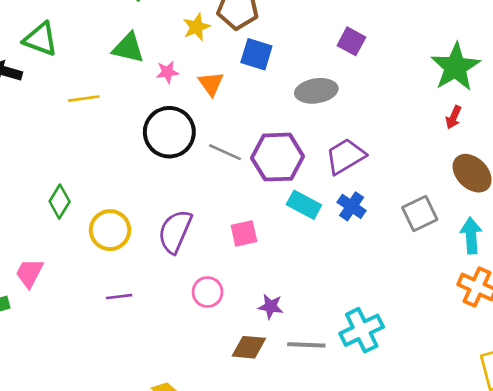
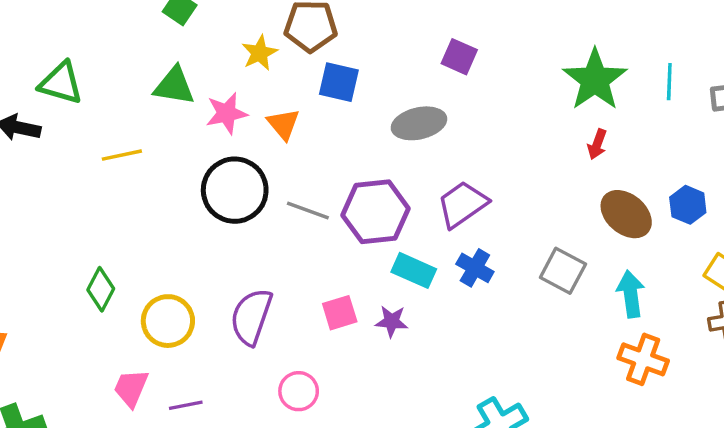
pink star: (167, 72) -> (227, 113), size x1.4
gray square: (420, 214) -> (563, 271), turned -32
pink trapezoid: (29, 273) -> (131, 388), moved
purple star: (271, 306) -> (392, 321), moved

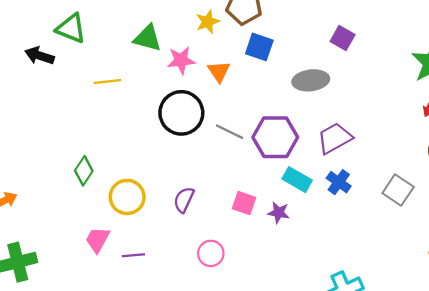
pink square: (340, 313) -> (244, 203), turned 30
purple semicircle: (251, 317) -> (184, 200), size x0.7

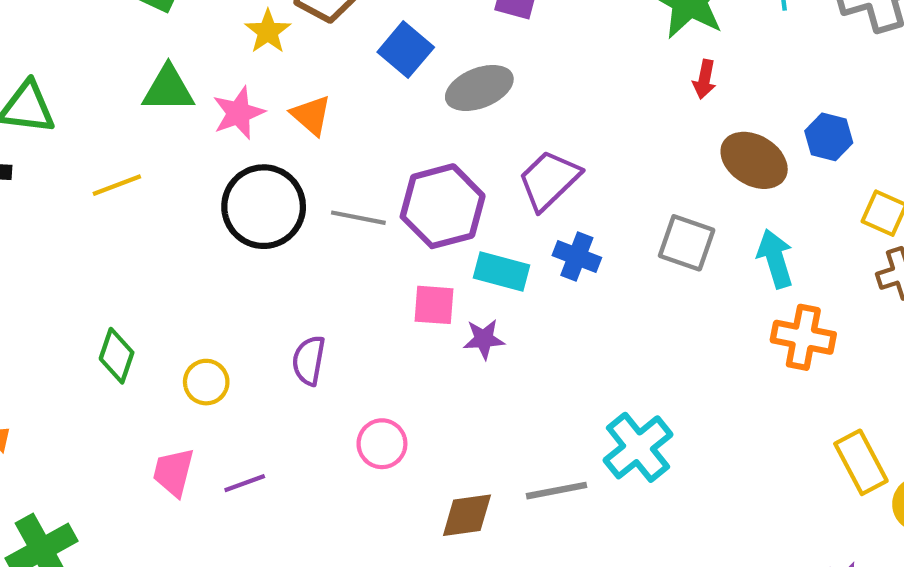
blue square: (259, 47) -> (406, 50), moved, turned 36
yellow circle: (127, 197) -> (206, 382), size x0.7
pink square: (244, 203) -> (434, 305), moved

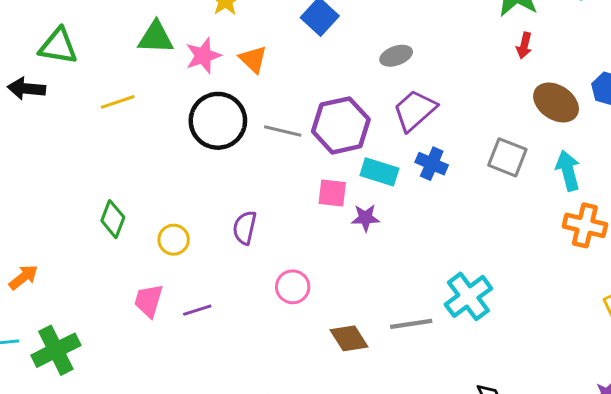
gray ellipse: (479, 88) -> (396, 56), moved, size x0.7
brown diamond: (467, 515) -> (349, 338), turned 63

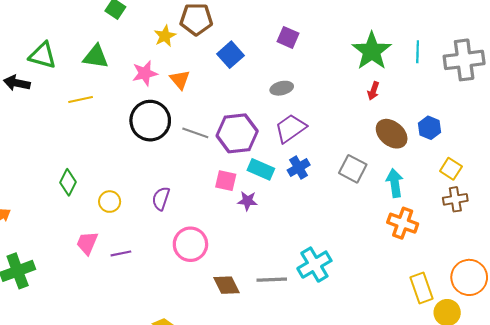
green triangle: (156, 37) -> (96, 57), moved
blue cross: (432, 164) -> (299, 168), turned 30
pink circle: (293, 287) -> (190, 244), size x1.4

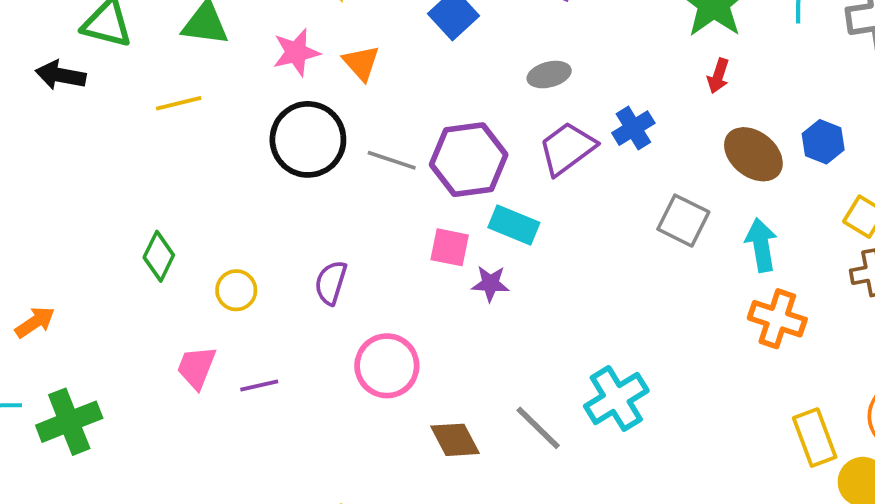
blue cross: (299, 168) -> (633, 128), moved
gray line: (272, 280) -> (538, 428), turned 48

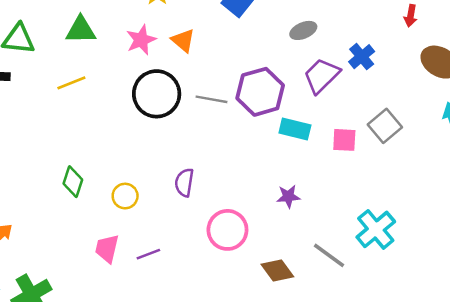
gray square: (683, 221) -> (385, 126), moved, turned 32
pink square: (450, 247) -> (344, 140), moved
purple star: (490, 284) -> (288, 196), moved

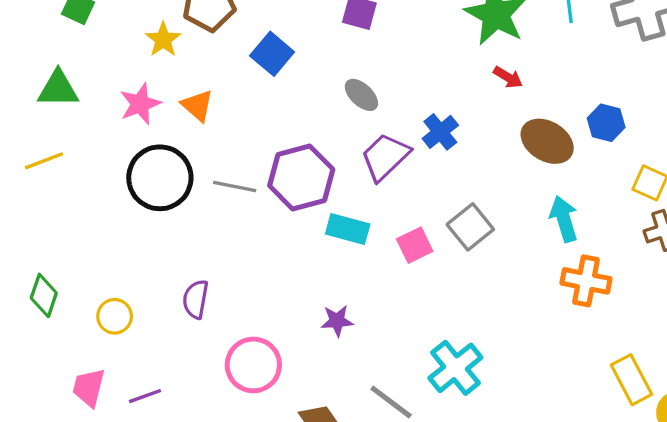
red arrow: (411, 16) -> (508, 77), turned -70
gray ellipse: (303, 30) -> (361, 95), turned 65
pink square: (344, 140) -> (415, 245), turned -30

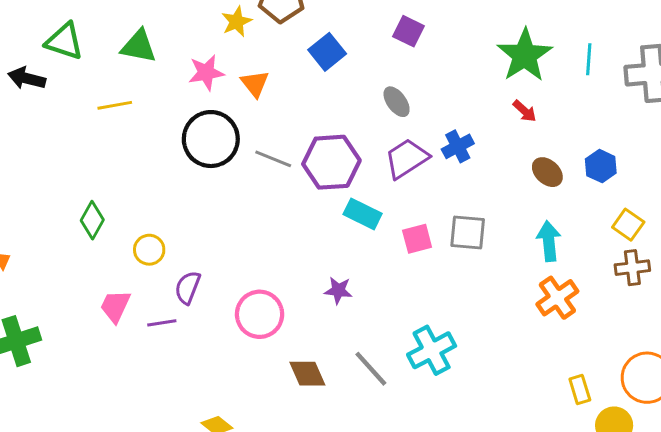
brown ellipse: (547, 141) -> (547, 172), size x0.7
gray square: (470, 227) -> (468, 232), turned 33
orange cross: (586, 281) -> (557, 298), turned 33
purple semicircle: (196, 299) -> (188, 288), moved
yellow rectangle: (631, 380) -> (580, 390), size x0.7

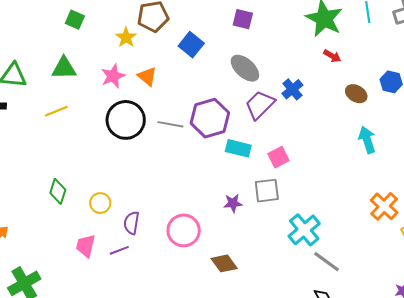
gray ellipse: (397, 102) -> (245, 68), size x1.4
gray square: (468, 232) -> (267, 191), moved
orange cross: (557, 298) -> (384, 206), moved
gray line: (371, 369) -> (327, 262), moved

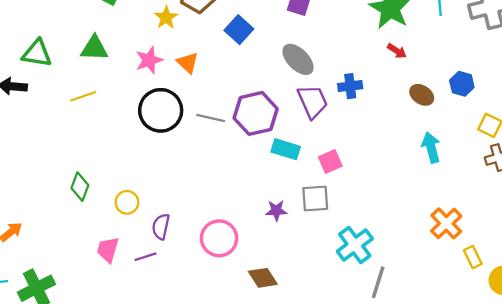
blue cross: (292, 89) -> (350, 86), turned 30
purple trapezoid: (260, 105) -> (313, 102), turned 108
gray line: (327, 262) -> (378, 282), turned 68

